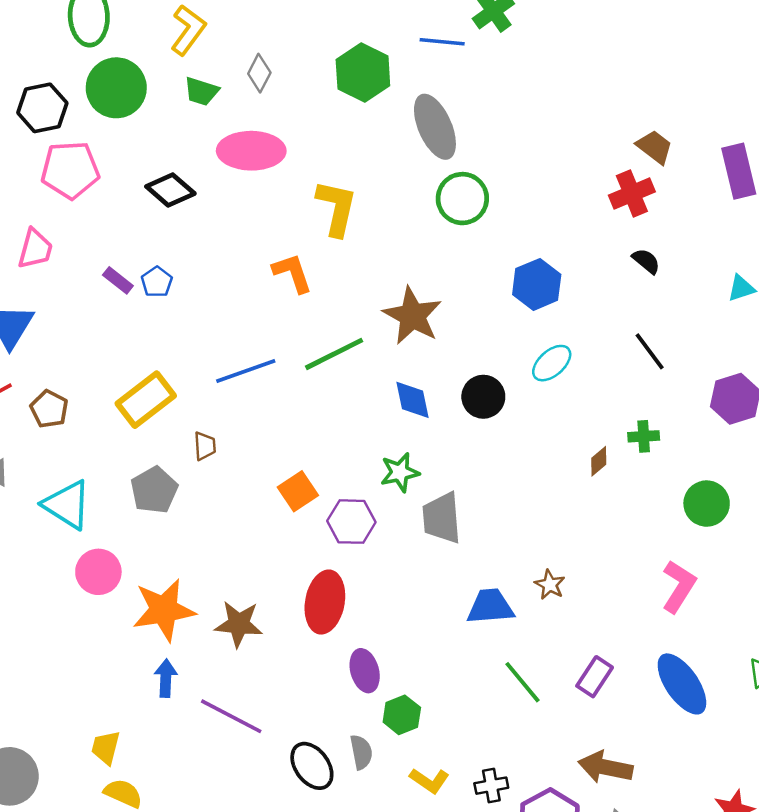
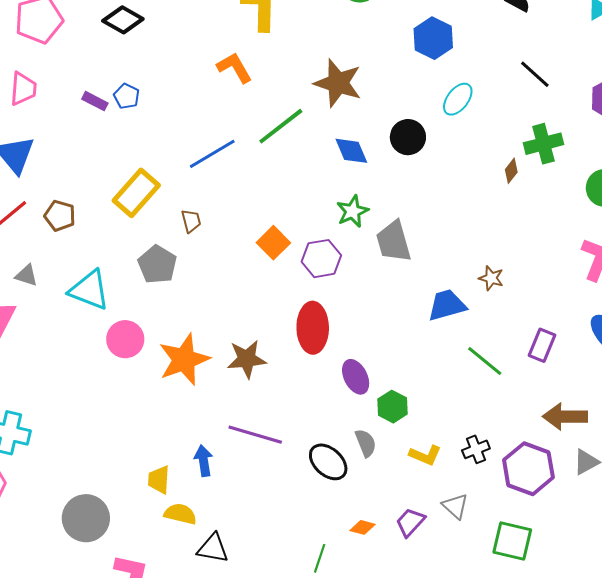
green cross: (644, 436) -> (543, 144), size x1.5
blue arrow: (166, 678) -> (204, 461), moved

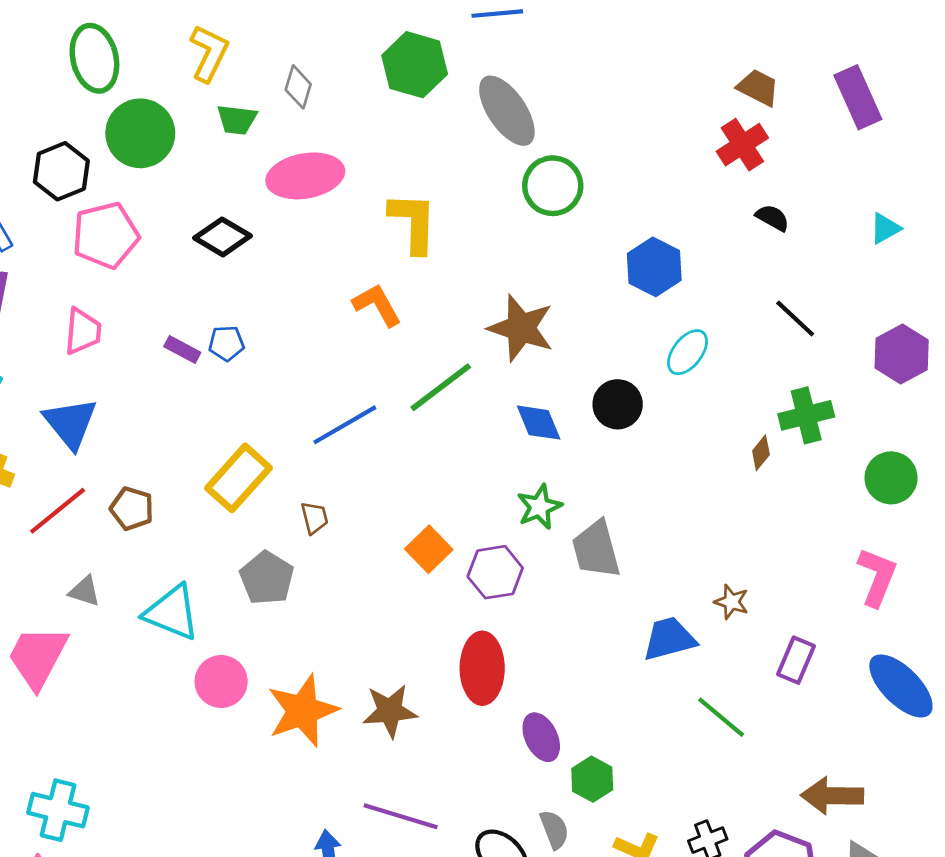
blue pentagon: (127, 96) -> (226, 343), turned -30
purple rectangle: (542, 345) -> (796, 660), moved

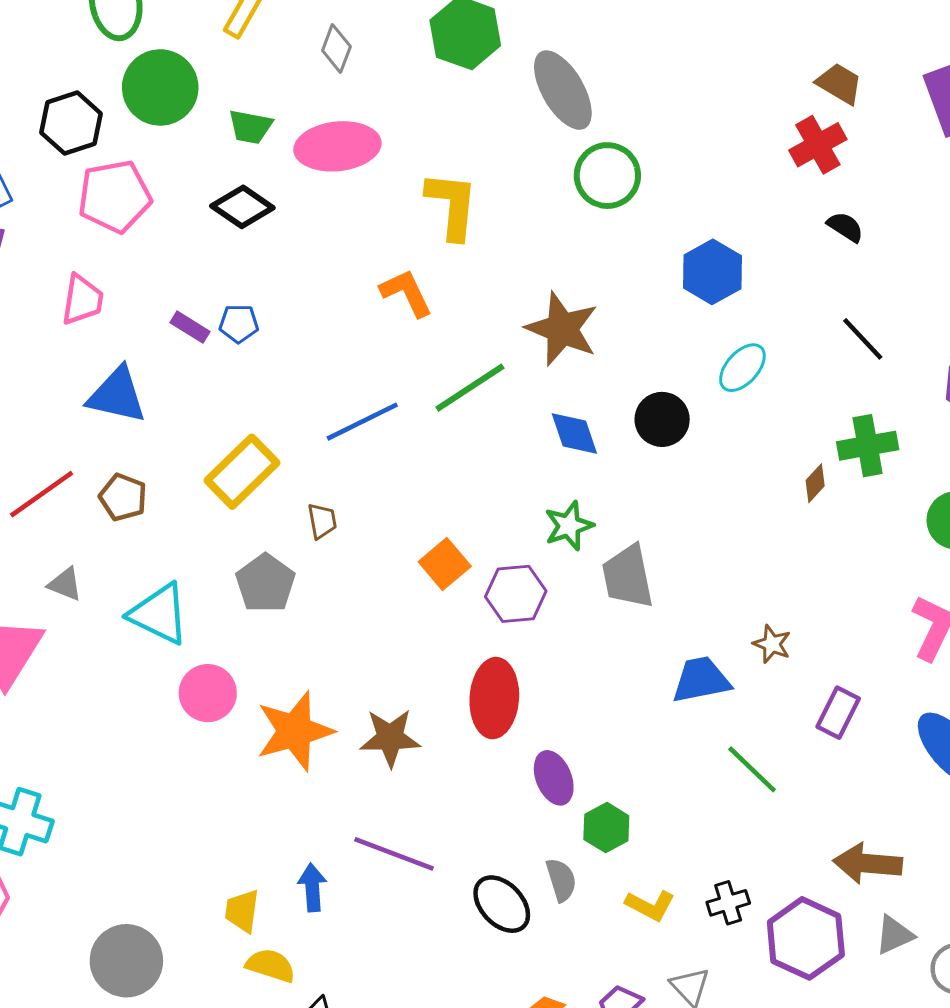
green trapezoid: (237, 120) -> (250, 127), moved
blue triangle: (70, 423) -> (117, 395), moved, turned -42

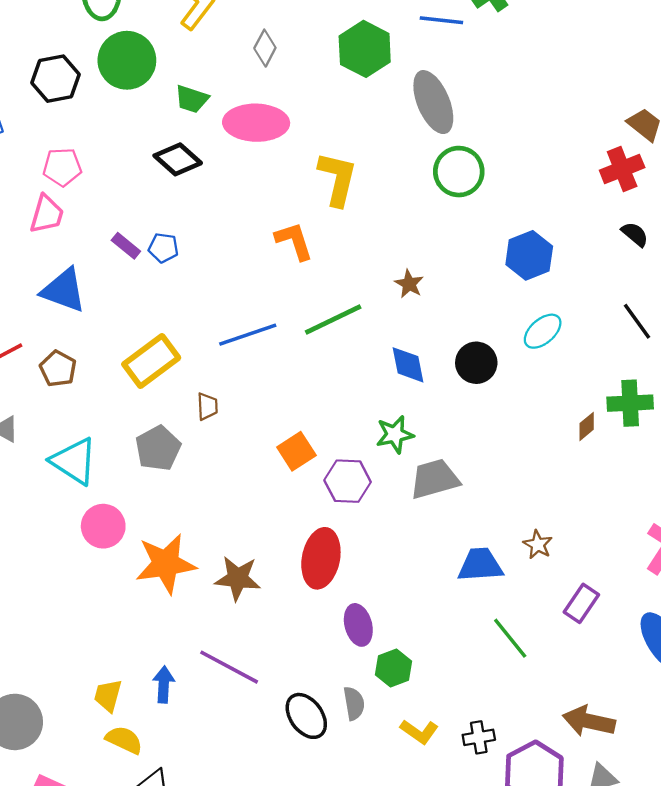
pink pentagon: (115, 196) -> (62, 167), moved, size x0.7
brown star: (562, 329) -> (409, 284), size x0.5
gray trapezoid: (628, 577) -> (435, 479), turned 78

